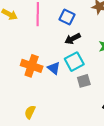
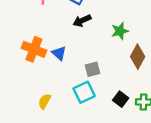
cyan square: (74, 62) -> (84, 92), moved
yellow semicircle: (30, 112) -> (44, 101), moved

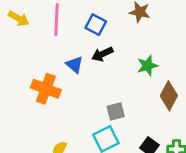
blue triangle: (59, 53) -> (75, 65), moved

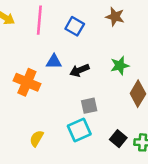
black arrow: (102, 54) -> (79, 70), moved
blue triangle: (75, 65) -> (54, 62), turned -42

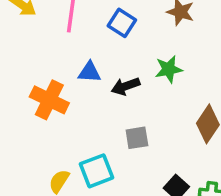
green star: (120, 66) -> (169, 69), moved
cyan square: (79, 130) -> (97, 171), moved

